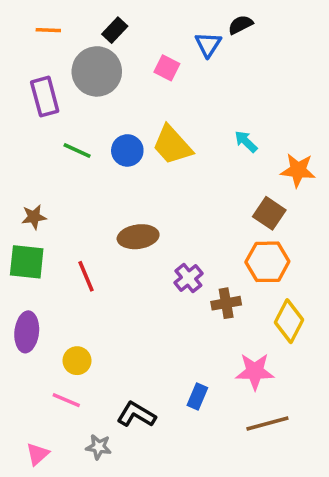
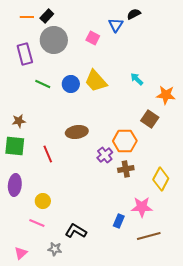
black rectangle: (115, 30) -> (47, 16), moved
orange hexagon: (267, 262) -> (125, 141), moved
blue rectangle: (197, 397) -> (119, 221), moved

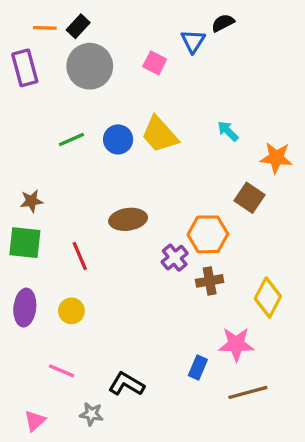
purple rectangle: (25, 54) -> (25, 68), moved
green line: (43, 84) -> (71, 139), turned -49
yellow circle: (43, 201) -> (71, 311), moved

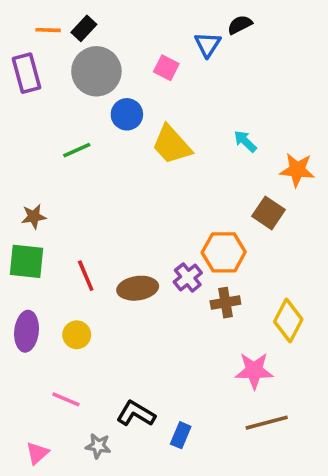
blue circle: (118, 139) -> (127, 114), moved
brown ellipse: (128, 219) -> (138, 288), moved
blue rectangle: (198, 367) -> (181, 435), moved

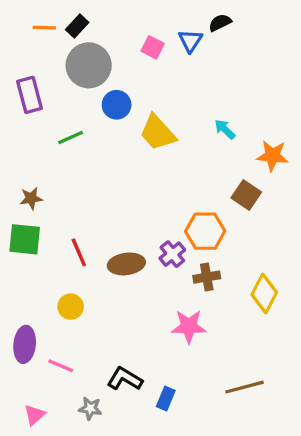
pink square: (166, 68) -> (153, 47), moved
purple rectangle: (27, 73) -> (30, 95), moved
purple ellipse: (27, 331) -> (25, 344), moved
pink star: (254, 371) -> (189, 326), moved

